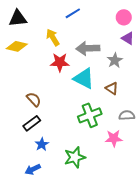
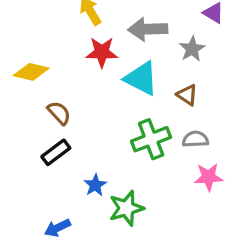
yellow diamond: (17, 46) -> (31, 72), moved
gray semicircle: (127, 115) -> (195, 139), moved
pink star: (114, 138) -> (208, 177), moved
blue star: (42, 144) -> (95, 185), moved

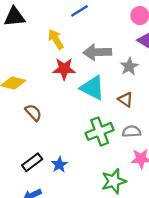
black rectangle: (56, 152) -> (32, 162), moved
green star: (126, 208) -> (114, 181), moved

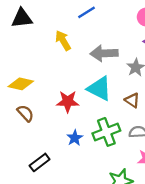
red star: (64, 69) -> (68, 101), moved
brown semicircle: (33, 113) -> (25, 113), moved
blue star: (59, 165) -> (75, 138), moved

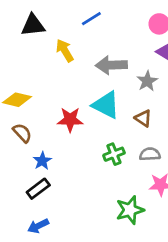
black triangle: (22, 18) -> (33, 25), moved
green cross: (106, 132) -> (114, 154), size x0.7
blue star: (75, 138) -> (42, 161), moved

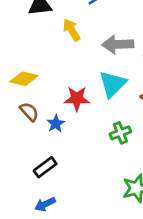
cyan triangle: (106, 105) -> (112, 84), turned 48
blue star: (42, 161) -> (56, 124), moved

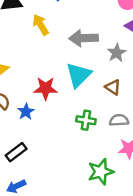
green cross: (120, 133) -> (86, 120), turned 30

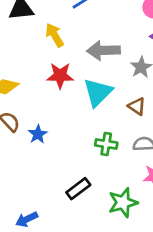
red star: (46, 88) -> (60, 76), moved
black rectangle: (16, 152) -> (78, 189), moved

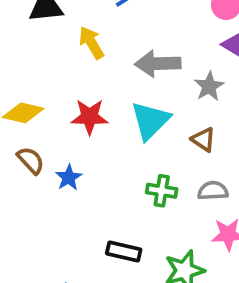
red star: (60, 76) -> (90, 117), moved
black rectangle: (78, 189) -> (124, 251), turned 50

